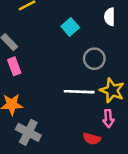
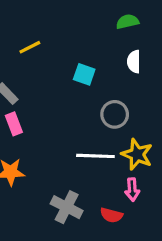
cyan square: (70, 27) -> (84, 74), turned -30
gray cross: (28, 132) -> (67, 207), moved

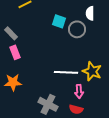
gray circle: (115, 114) -> (77, 29), moved
pink arrow: (132, 190) -> (79, 91), moved

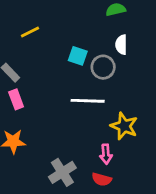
white line: (66, 72) -> (88, 101), moved
gray cross: (48, 104) -> (62, 172), turned 30

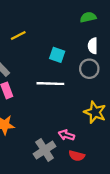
gray circle: (103, 67) -> (89, 69), moved
white line: (88, 101) -> (50, 84), moved
pink arrow: (106, 154) -> (66, 135), moved, turned 112

